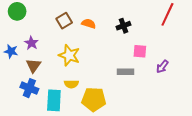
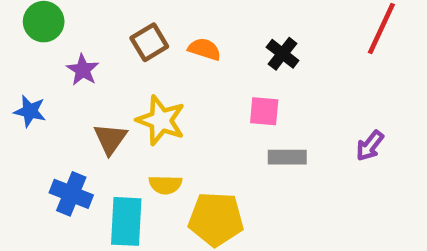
black cross: (123, 26) -> (283, 54), turned -32
purple star: (31, 43) -> (83, 70), moved
pink square: (140, 51) -> (264, 111), moved
brown triangle: (33, 66) -> (110, 139), moved

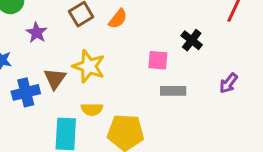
orange semicircle: (204, 49) -> (118, 19), turned 110
black cross: (283, 54) -> (192, 40), moved
blue cross: (71, 194) -> (26, 92), moved, turned -36

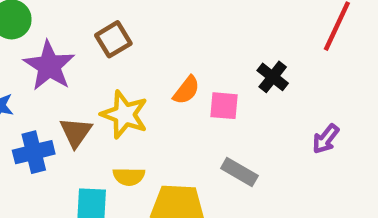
orange semicircle: (118, 19) -> (186, 90), moved
purple star: (37, 33) -> (49, 66), size x1.6
gray rectangle: (173, 91) -> (239, 172), moved, turned 30

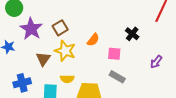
brown square: (113, 39) -> (60, 28), moved
pink square: (224, 106) -> (114, 54), moved
blue cross: (34, 152) -> (22, 83), moved

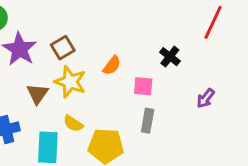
gray rectangle: (117, 77) -> (148, 121), turned 70
yellow semicircle: (67, 79) -> (73, 124), turned 32

